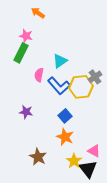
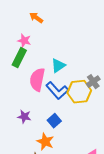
pink semicircle: (39, 75) -> (37, 80), size x1.6
blue square: (65, 116) -> (54, 121), moved
orange star: (65, 137) -> (45, 142), moved

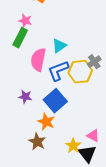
blue L-shape: (57, 91) -> (58, 71), turned 110
blue square: (54, 121) -> (55, 101), size x1.6

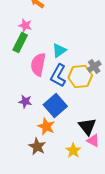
blue L-shape: (58, 71) -> (58, 75), turned -40
black triangle: (87, 154) -> (87, 126), moved

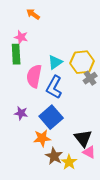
green rectangle: (20, 42) -> (16, 54), turned -30
yellow hexagon: (80, 76) -> (82, 62), moved
orange star: (46, 126) -> (42, 138), turned -30
brown star: (37, 146) -> (54, 156), moved

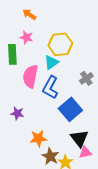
pink star: (21, 37) -> (26, 37), moved
yellow hexagon: (82, 62) -> (60, 44), moved
blue square: (51, 117) -> (70, 109), moved
pink triangle: (89, 152) -> (85, 152), turned -40

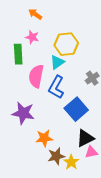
purple star: (17, 113) -> (23, 113), size x1.6
black triangle: (79, 138) -> (85, 138), turned 42
brown star: (50, 156) -> (56, 156), turned 30

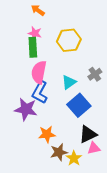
green rectangle: (18, 54) -> (33, 47), moved
cyan triangle: (57, 62) -> (69, 82), moved
blue L-shape: (56, 87) -> (40, 92), moved

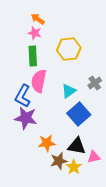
pink star: (35, 33) -> (35, 33), moved
blue L-shape: (40, 92) -> (23, 96), moved
black triangle: (88, 134) -> (77, 146), moved, turned 36

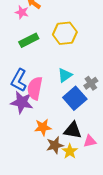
pink star: (35, 33) -> (22, 12), moved
green rectangle: (33, 56) -> (29, 40), turned 66
pink semicircle: (39, 81) -> (35, 88), moved
gray cross: (95, 83) -> (91, 83), moved

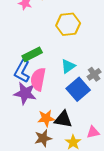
green rectangle: (29, 40) -> (32, 54), moved
black triangle: (73, 130) -> (63, 119), moved
brown star: (55, 145) -> (43, 138), moved

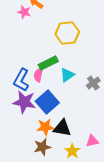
green rectangle: (32, 54) -> (48, 63), moved
pink semicircle: (38, 79) -> (38, 75), moved, size x0.6
blue square: (78, 89) -> (47, 102), moved

